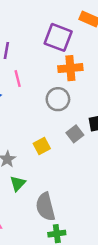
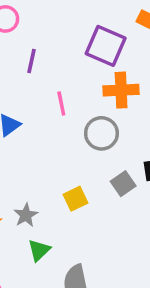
pink line: (18, 79) -> (61, 104), moved

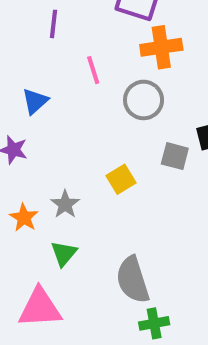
gray square: (123, 184) -> (175, 156), turned -35
green triangle: (39, 250) -> (64, 253), moved

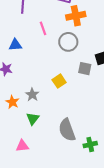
blue triangle: (35, 101) -> (15, 45), turned 40
pink triangle: (40, 308) -> (22, 146), size x0.6
green cross: (154, 323) -> (90, 144), moved

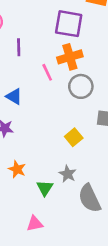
orange cross: (76, 16) -> (70, 57), moved
blue triangle: (15, 45) -> (14, 97), turned 40
gray star: (32, 95) -> (68, 174), moved

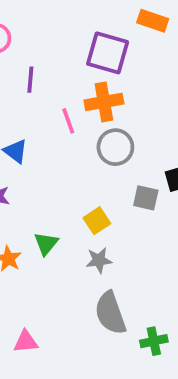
gray star: (68, 174) -> (99, 260), moved, turned 30
green triangle: (45, 188) -> (46, 244), moved

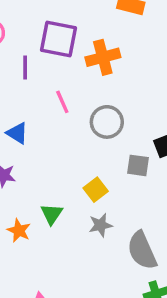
purple square: (108, 53) -> (59, 39), moved
orange cross: (104, 102) -> (103, 57), moved
gray semicircle: (110, 313) -> (142, 251), moved

